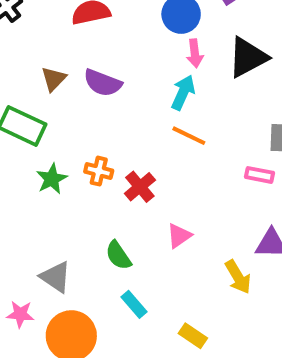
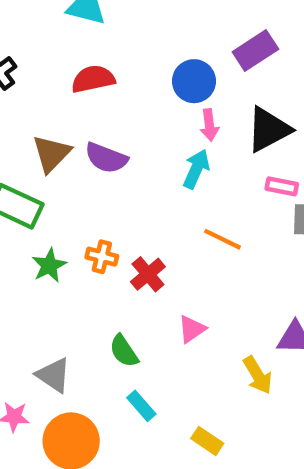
brown triangle: (54, 79) -> (51, 154), size x1.4
orange line: (189, 136) -> (223, 239), moved
pink rectangle: (260, 175) -> (282, 186), moved

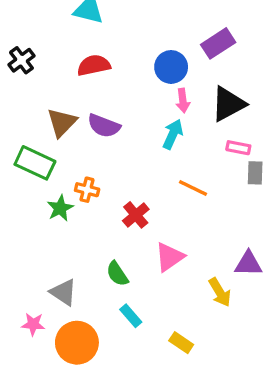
orange cross: (102, 257) -> (87, 190), moved
pink triangle: (192, 329) -> (169, 257), size x1.4

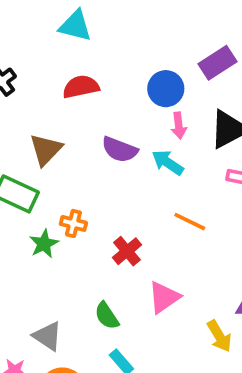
purple semicircle: (104, 126) -> (120, 150), moved
cyan arrow: (173, 134) -> (168, 163), turned -80

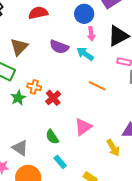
red cross: (127, 251) -> (53, 98), moved

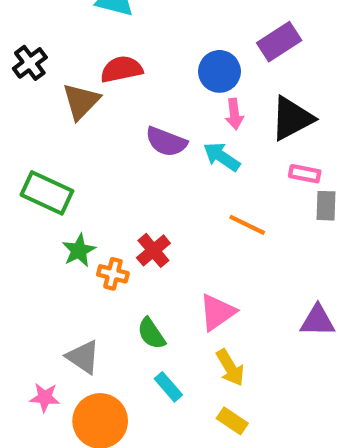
brown triangle: (19, 47) -> (81, 101), moved
orange cross: (34, 87) -> (113, 274), moved
yellow arrow: (113, 148) -> (230, 368), moved

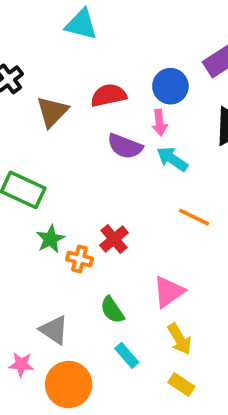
red semicircle: (121, 69) -> (109, 95), moved
pink arrow: (234, 114) -> (160, 123), moved

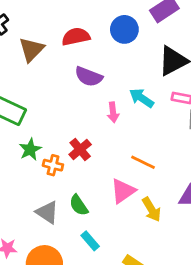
pink arrow: (160, 123) -> (113, 112), moved
cyan arrow: (172, 159) -> (142, 98), moved
orange line: (194, 217) -> (143, 162), moved
gray triangle: (54, 330) -> (47, 212), moved
yellow arrow: (180, 339) -> (152, 209), moved

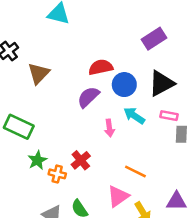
blue circle: (124, 29) -> (124, 85), moved
red semicircle: (76, 37) -> (101, 67), moved
purple semicircle: (89, 77) -> (88, 97), turned 115

